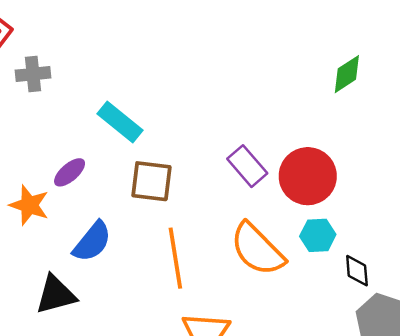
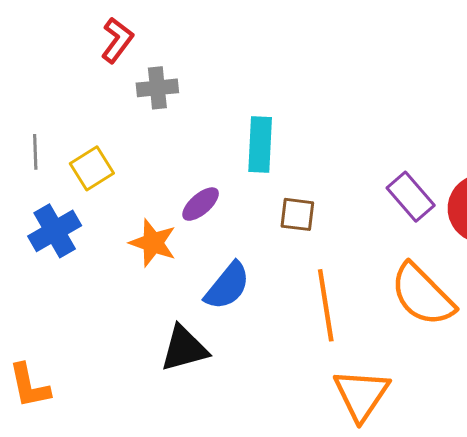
cyan rectangle: (120, 122) -> (260, 144), turned 54
brown square: (151, 181) -> (297, 214), size x0.7

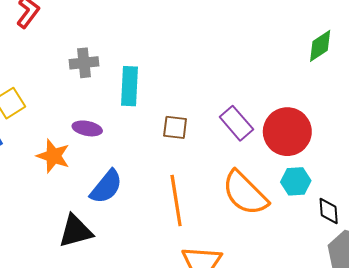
gray cross: (157, 88) -> (84, 63), moved
purple ellipse: (201, 204) -> (87, 128), turned 52
brown square: (297, 214) -> (175, 127), moved

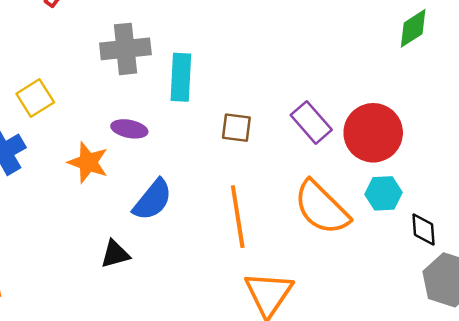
gray cross: (84, 63) -> (125, 49), size x1.4
black triangle: (76, 231) -> (115, 254), size x0.7

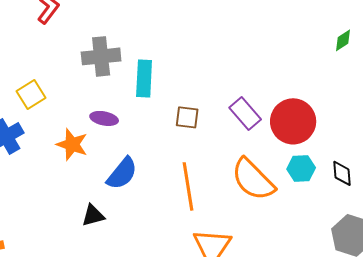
green diamond: (413, 28) -> (343, 40), moved, size x0.7
black diamond: (423, 230) -> (342, 173), moved

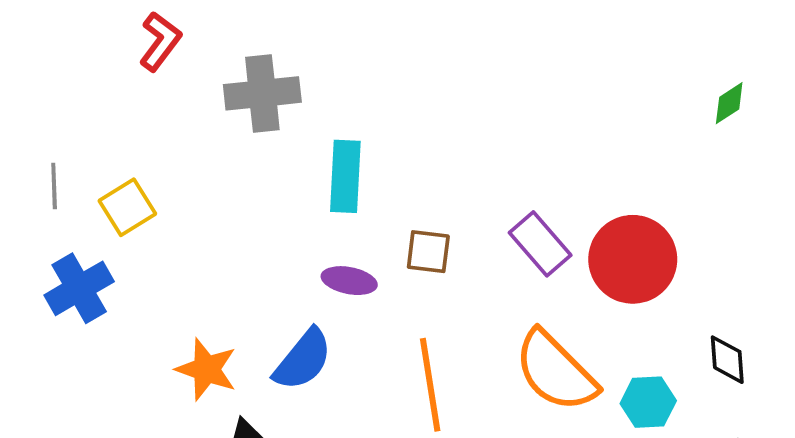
gray cross: (101, 56) -> (262, 93), moved
purple ellipse: (104, 118) -> (349, 281), moved
orange star: (72, 144) -> (206, 369), moved
cyan hexagon: (301, 168) -> (648, 402), moved

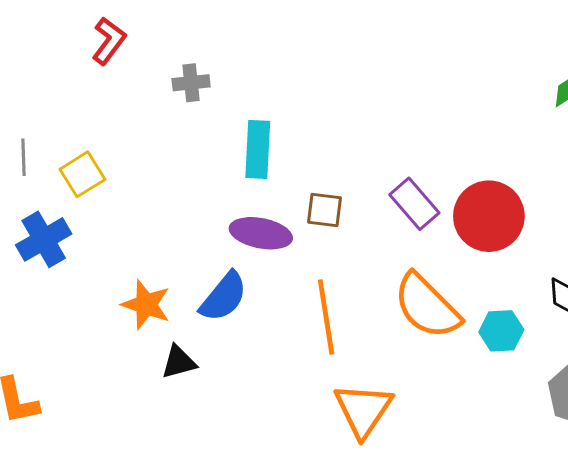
gray cross: (262, 93) -> (191, 83), size x0.6
purple ellipse: (349, 281) -> (261, 233), size x1.4

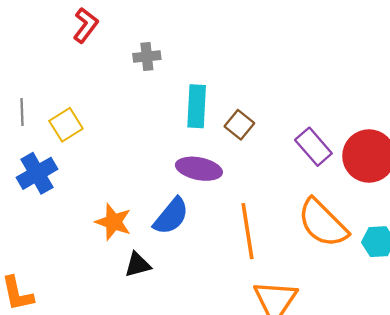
brown square: (324, 210) -> (239, 125), moved, turned 32

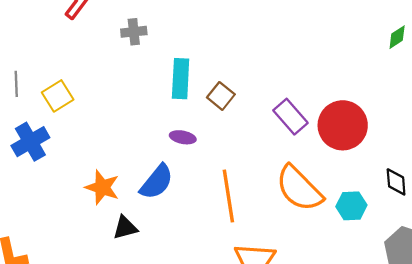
purple ellipse: (199, 169) -> (183, 137), size x0.6

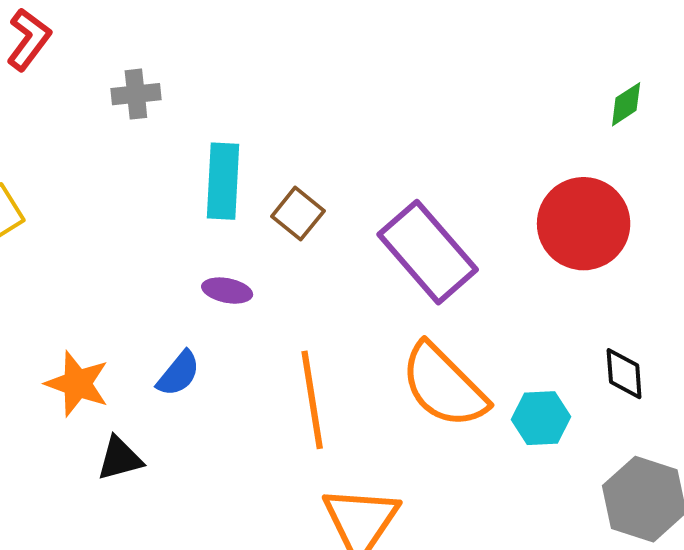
purple rectangle: (290, 117) -> (428, 252), size x1.5
red circle: (343, 125) -> (584, 224), moved
blue semicircle: (157, 182) -> (178, 374), size x0.7

